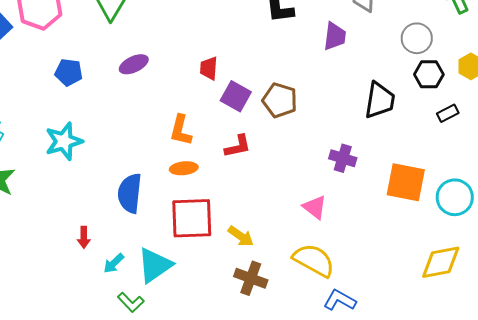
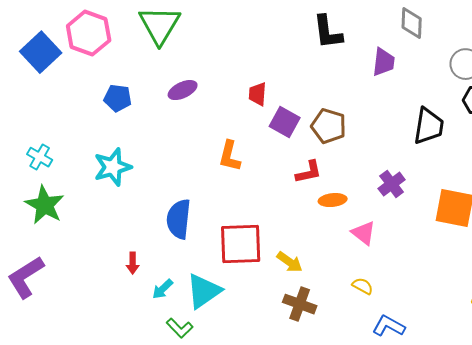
red L-shape: (238, 146) -> (309, 172), moved
purple cross: (343, 158) -> (392, 184), turned 36
orange ellipse: (184, 168) -> (333, 200), moved
yellow semicircle: (314, 260) -> (363, 286), size x0.5

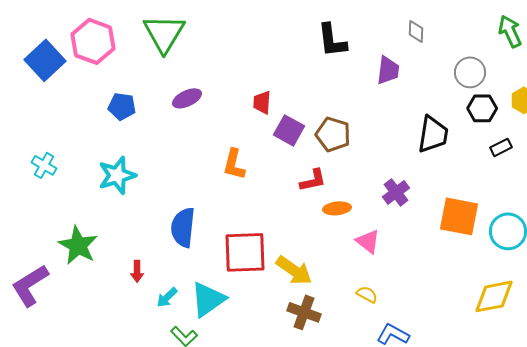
gray diamond: (412, 23) -> (416, 31), size x0.7
green star: (45, 205) -> (78, 245), moved
yellow arrow: (290, 262) -> (294, 270), size x1.4

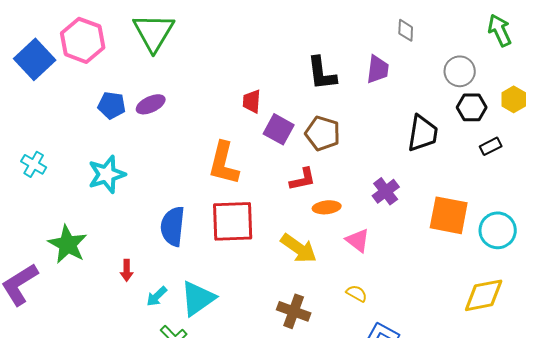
black L-shape: (332, 40) -> (322, 73), moved
purple ellipse: (187, 98) -> (151, 104), moved
orange L-shape: (234, 164) -> (224, 163), size x1.4
red square: (245, 252) -> (233, 221), moved
yellow arrow: (294, 270) -> (299, 248), moved

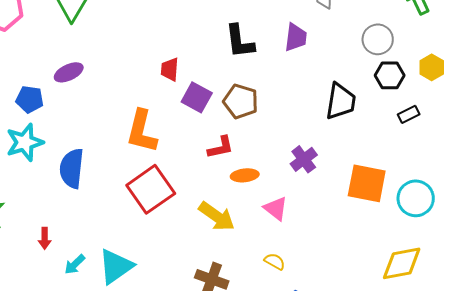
blue pentagon: (112, 105) -> (30, 99), moved
red square: (233, 221) -> (151, 189), turned -33
blue semicircle: (173, 226) -> (72, 168), moved

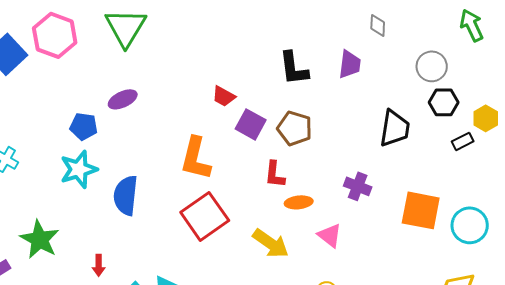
yellow hexagon: (432, 67) -> (486, 118), moved
red trapezoid: (170, 69) -> (224, 96), turned -65
red L-shape: (221, 147) -> (275, 174), turned 108
purple cross: (304, 159) -> (358, 186), turned -32

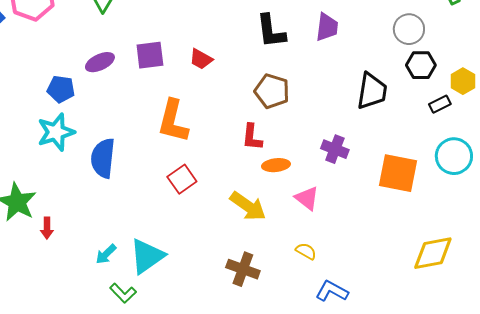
purple square: (251, 124) -> (150, 55), moved, turned -36
red square: (205, 216) -> (182, 179), size x0.6
cyan circle: (470, 225) -> (454, 156), moved
red arrow: (99, 265) -> (47, 228), moved

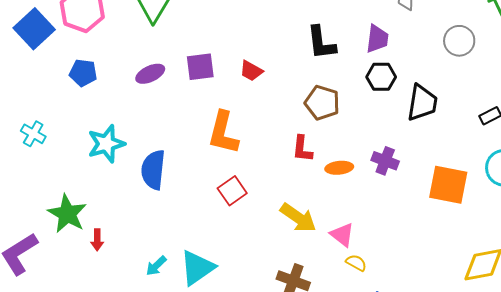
black hexagon: (421, 65) -> (381, 77), moved
blue pentagon: (61, 89) -> (83, 73), moved
orange ellipse: (276, 165) -> (339, 168), moved
pink triangle: (307, 198) -> (342, 235), moved

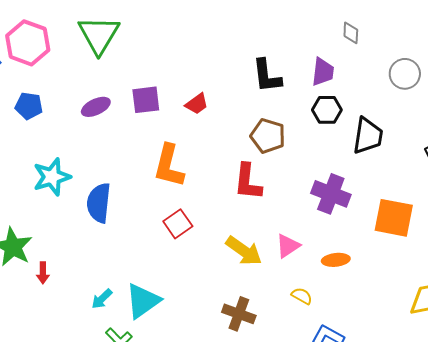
red trapezoid: (251, 71) -> (197, 104), turned -65
red L-shape: (302, 149) -> (248, 182), size x1.4
purple cross: (385, 161) -> (331, 194), size x1.4
orange ellipse: (339, 168) -> (336, 260), moved
pink triangle: (342, 235) -> (288, 246), moved, turned 48

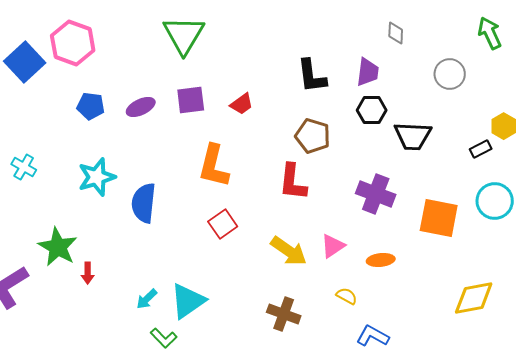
green triangle: (99, 35) -> (184, 35), moved
blue pentagon: (29, 106) -> (91, 106), moved
black trapezoid: (368, 136) -> (413, 136), turned 84

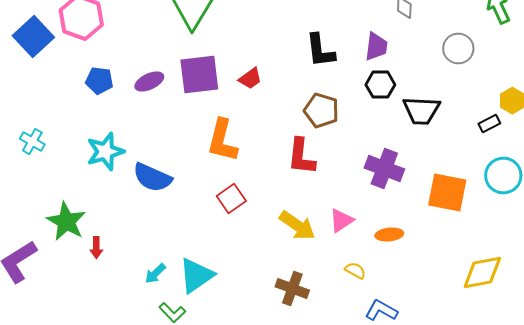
purple square: (191, 100) -> (199, 74), size x1.4
blue semicircle: (144, 203) -> (152, 178), turned -72

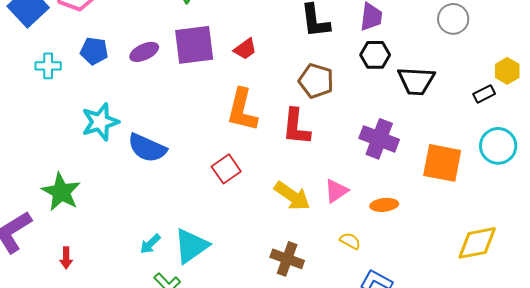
orange L-shape: (222, 140) -> (242, 110), moved
cyan cross: (32, 142) -> (48, 66), moved, turned -30
red arrow: (96, 248) -> (66, 258), moved

